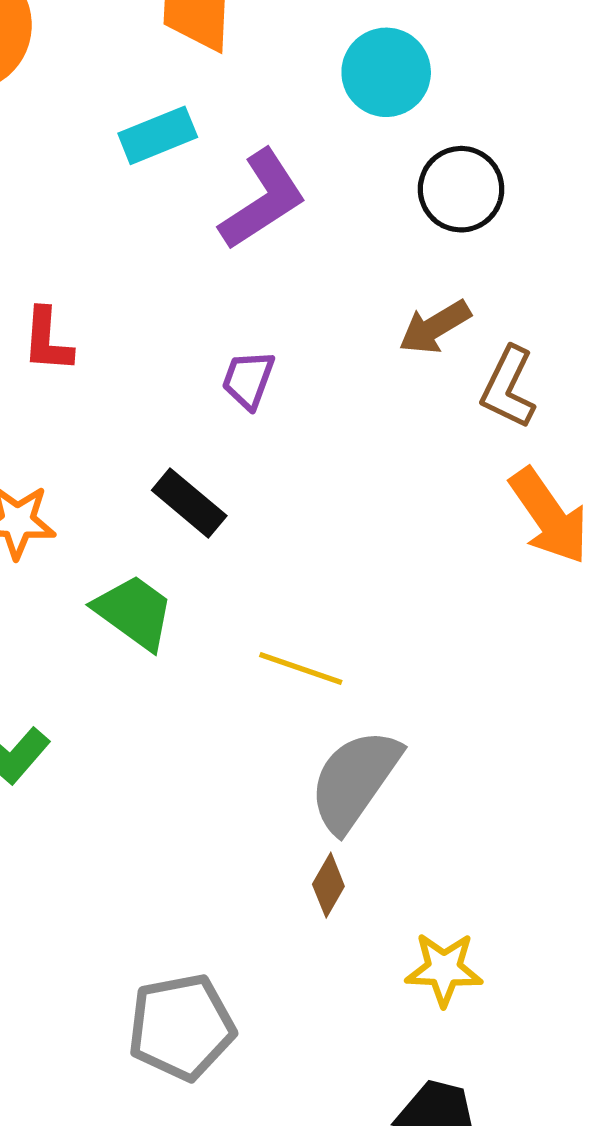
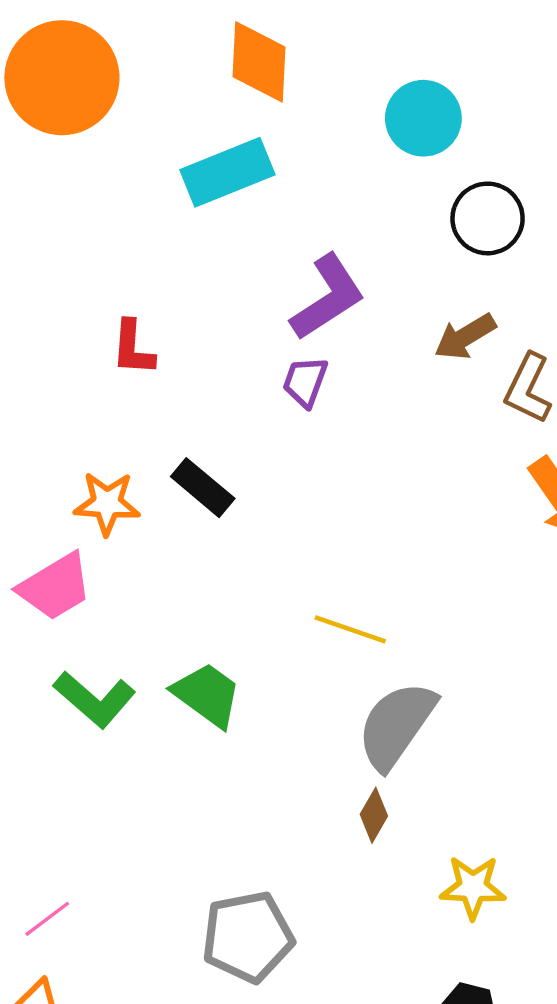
cyan rectangle: (158, 135) -> (227, 172), size x1.4
purple L-shape: (263, 200) -> (328, 297), moved
black rectangle: (189, 503) -> (203, 488), moved
green trapezoid: (134, 612) -> (207, 695), moved

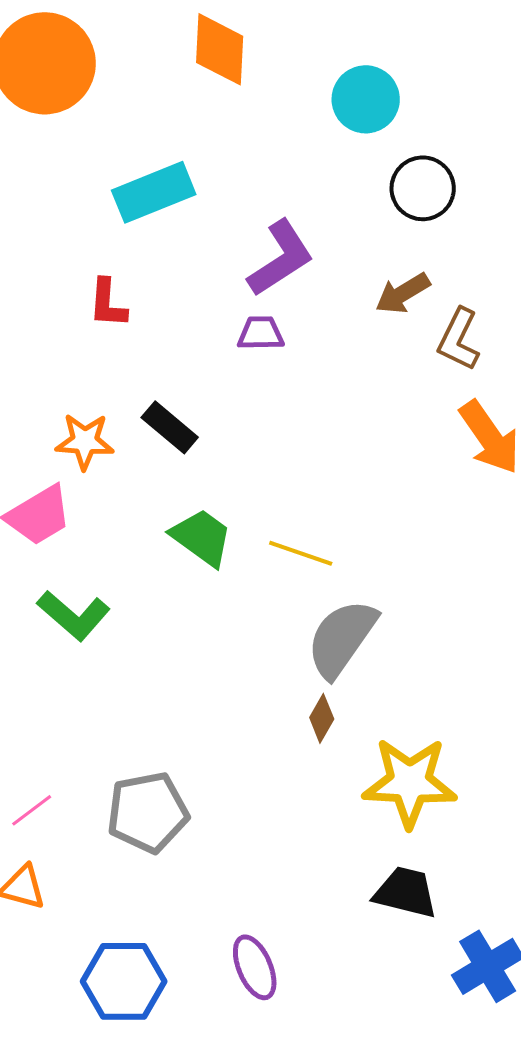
cyan rectangle: (227, 172) -> (154, 192), moved
purple trapezoid: (305, 382) -> (261, 333), turned 69
green trapezoid: (207, 695) -> (202, 537), moved
yellow star: (473, 887) -> (410, 782), size x1.6
gray pentagon: (248, 937) -> (148, 812), moved

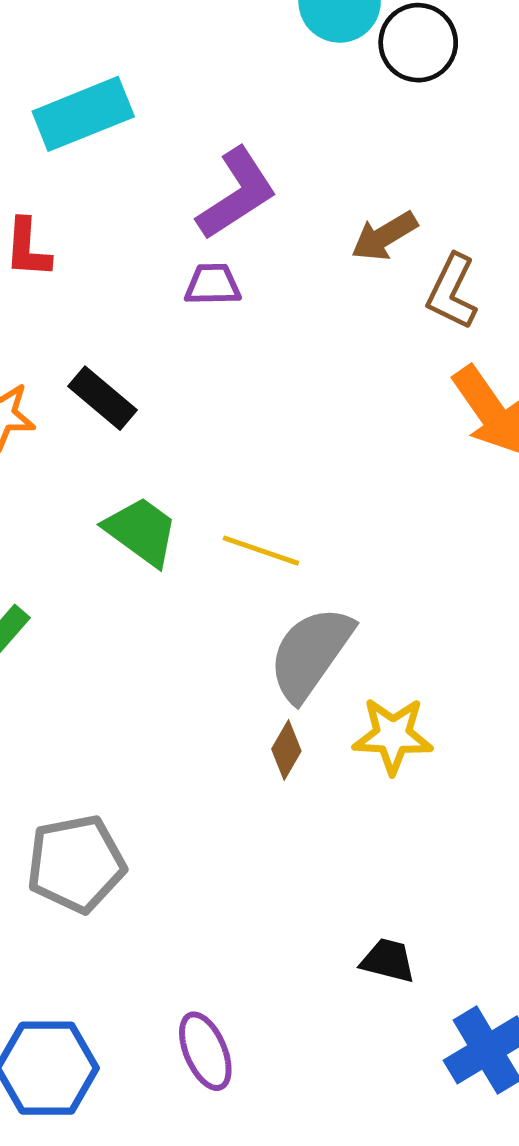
black circle: (423, 188) -> (418, 43), moved
yellow star: (410, 782) -> (393, 736), moved, size x0.7
black trapezoid: (406, 892) -> (388, 960), size x0.7

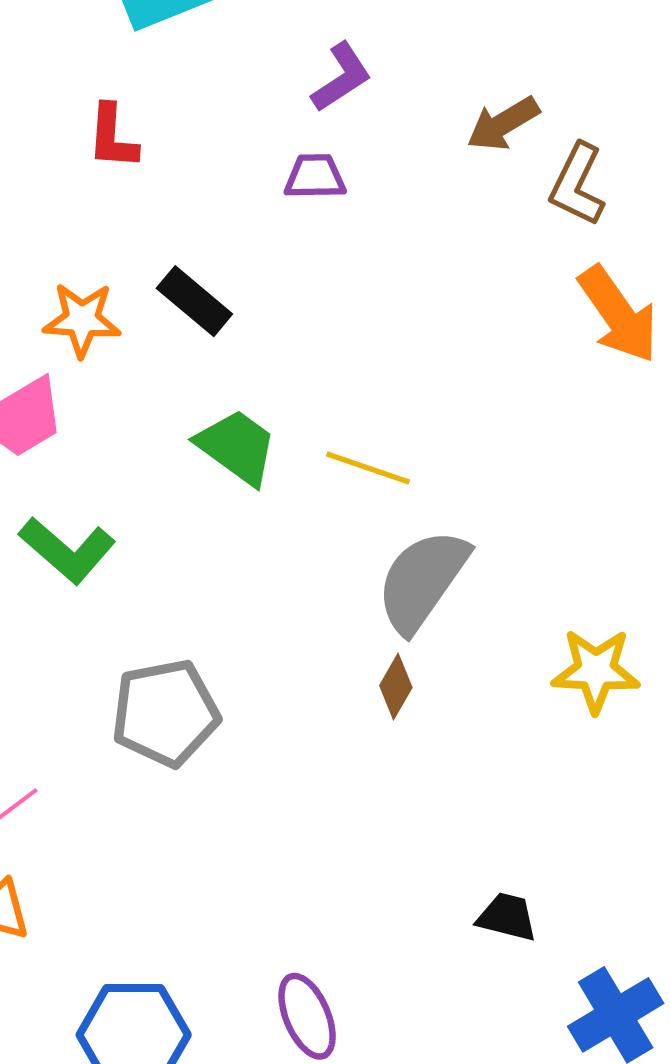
purple L-shape: (237, 194) -> (341, 77), size x0.7
yellow star: (393, 736) -> (596, 671), moved
gray pentagon: (76, 864) -> (165, 713), moved

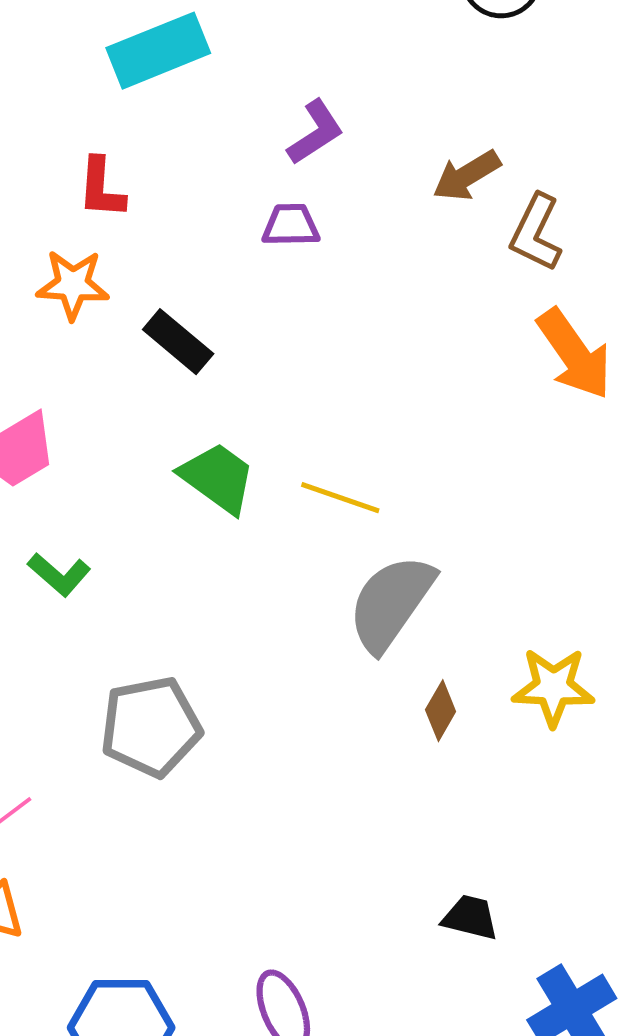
orange star: (82, 320) -> (73, 285), moved
green L-shape: (67, 550) -> (59, 574), size x0.7
brown diamond: (396, 686) -> (441, 711), moved

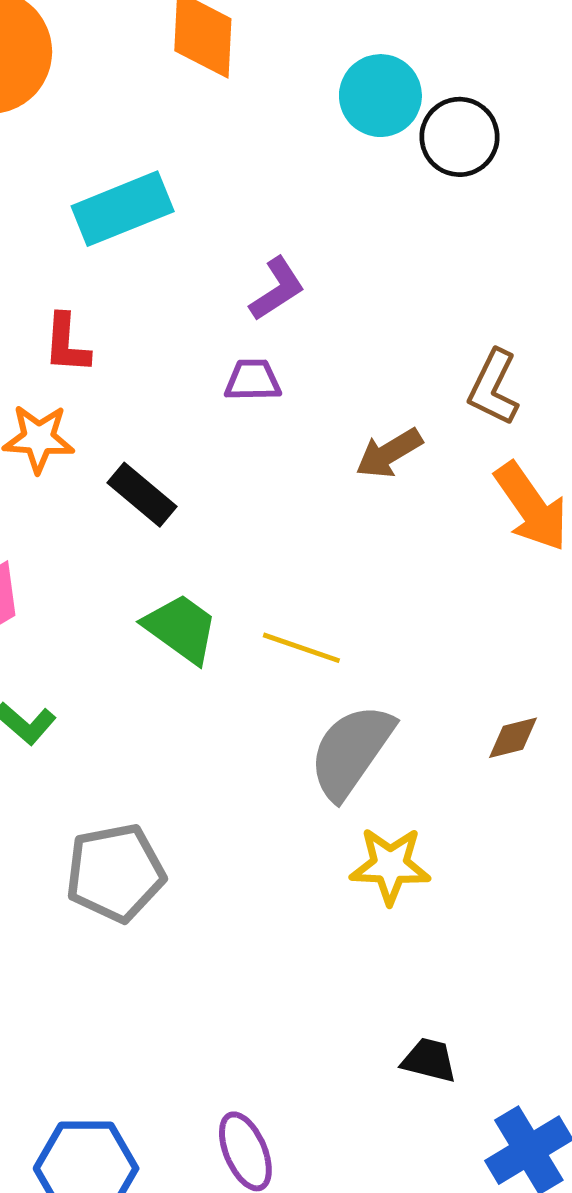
brown arrow: (467, 176) -> (389, 453), moved
yellow star: (553, 687) -> (390, 866), moved
brown diamond: (441, 711) -> (513, 738), moved, turned 46

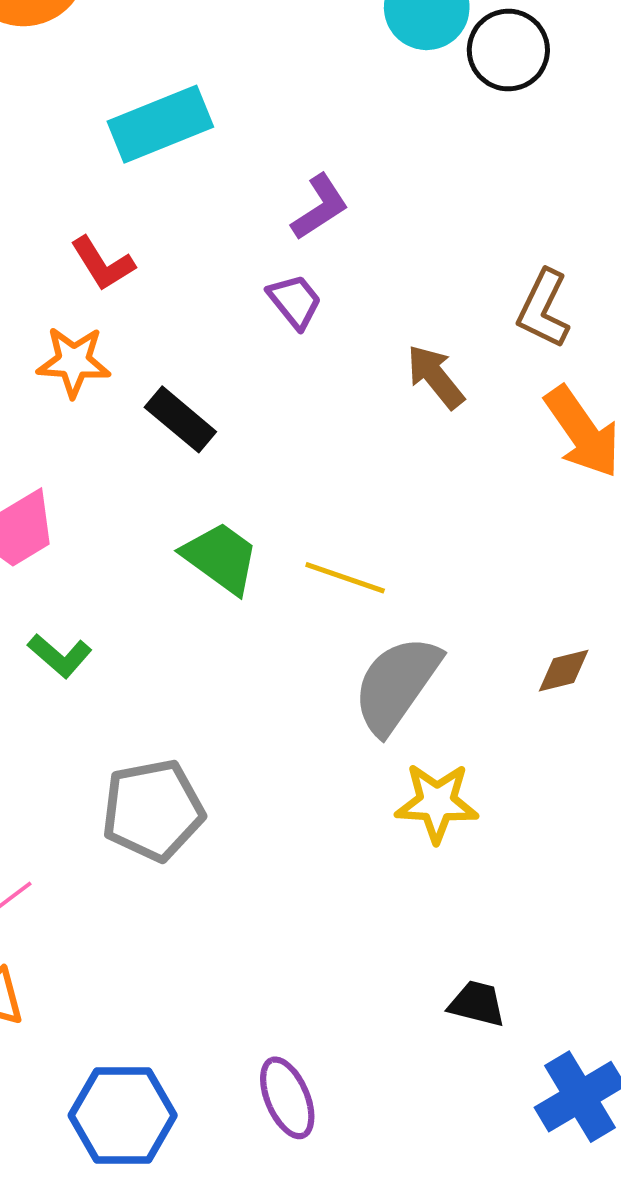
red L-shape: (67, 344) -> (103, 264), turned -36
purple trapezoid: (253, 380) -> (295, 301), turned 52
brown arrow: (389, 453) -> (435, 377), turned 82

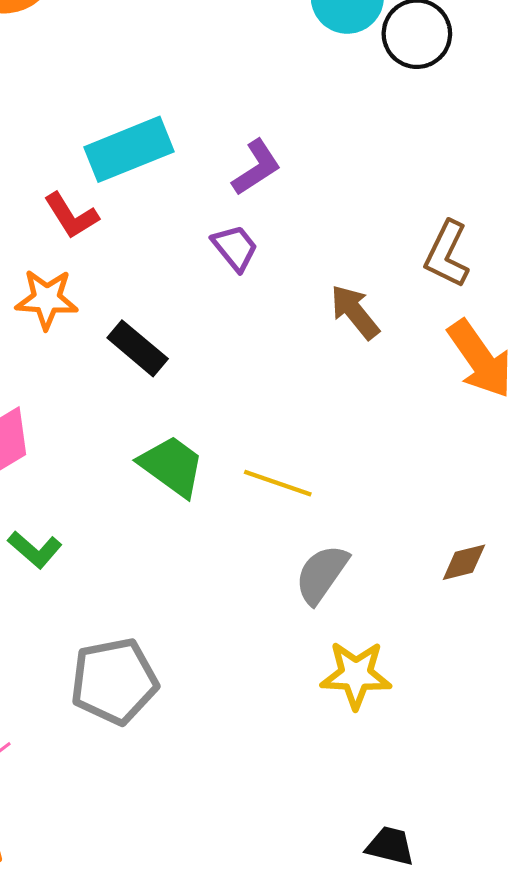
cyan rectangle: (160, 124) -> (129, 149), moved
gray semicircle: (397, 685) -> (322, 574), size x0.7

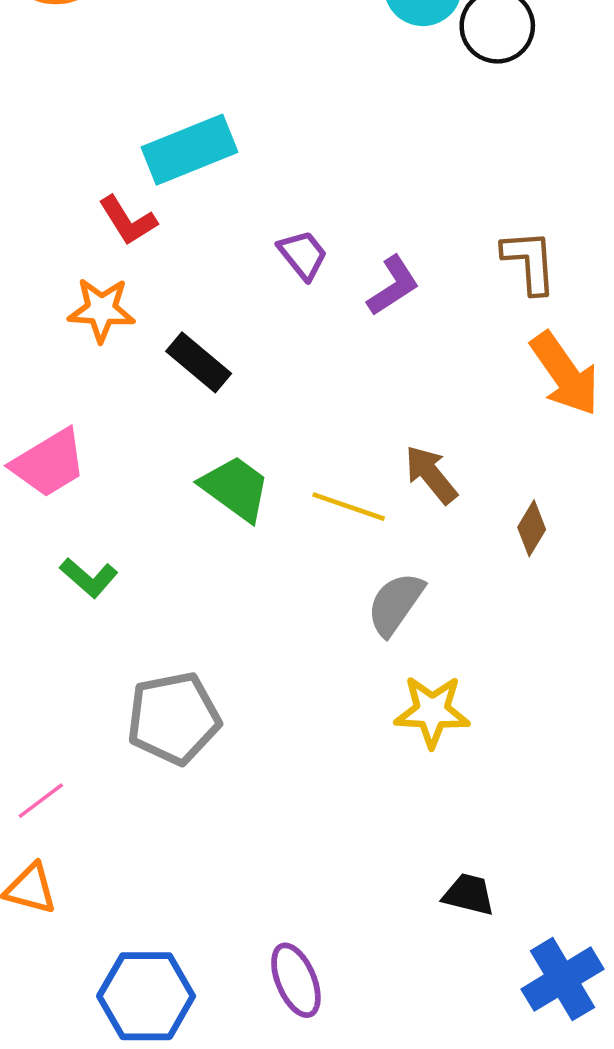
purple L-shape: (256, 167) -> (393, 286), moved
brown L-shape: (447, 254) -> (529, 262), turned 150
brown arrow: (355, 312) -> (431, 475), moved
brown diamond: (464, 562) -> (532, 528), moved, turned -45

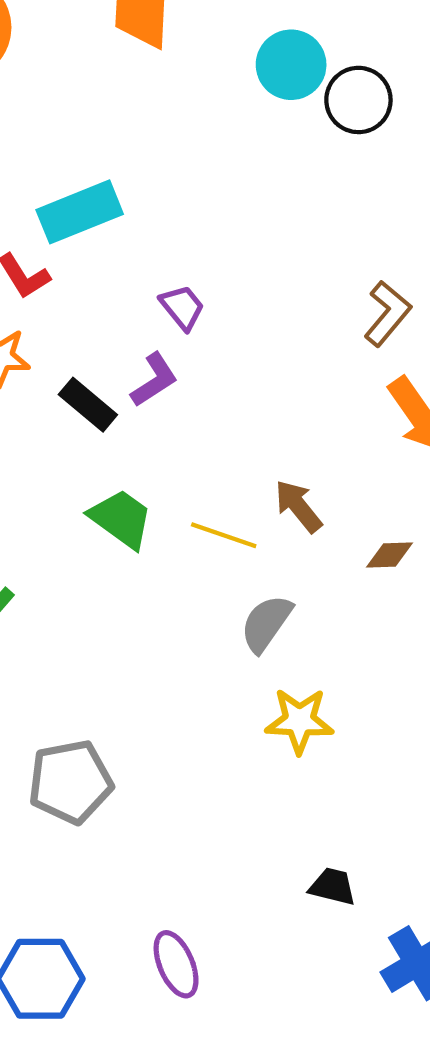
brown L-shape: (529, 262) -> (387, 313), turned 44
purple L-shape: (393, 286) -> (154, 380), moved
brown diamond: (532, 528) -> (390, 555), turned 57
gray pentagon: (174, 718) -> (70, 782), moved

